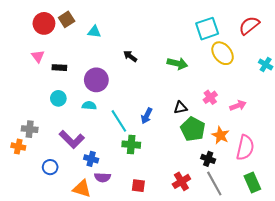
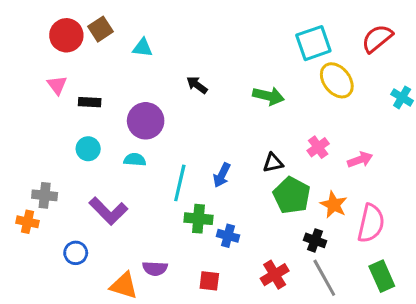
cyan line: (119, 121) -> (180, 183), turned 45
blue cross: (91, 159) -> (228, 236), moved

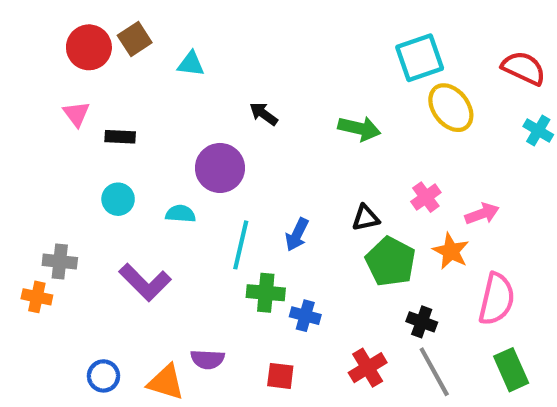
red semicircle: (377, 38) -> (524, 68), moved, turned 64
purple circle: (146, 121) -> (220, 168), moved
orange star: (334, 205) -> (451, 251), moved
blue circle: (76, 253) -> (103, 376), moved

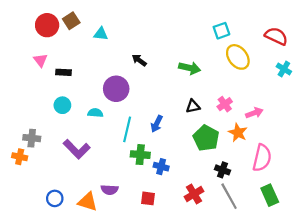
cyan square: (420, 58) -> (221, 31), size x0.7
black triangle: (366, 218) -> (193, 106), moved

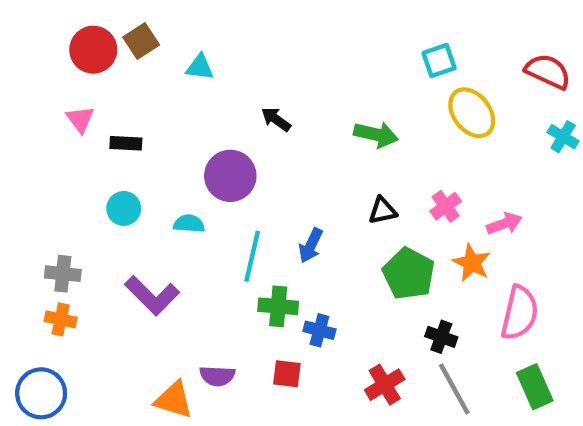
orange cross: (20, 157) -> (61, 319), moved
blue circle: (55, 198) -> (41, 393), moved, size x1.5
red square: (148, 198) -> (287, 374), moved

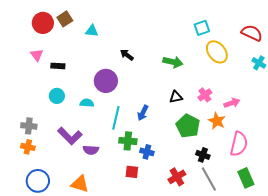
purple semicircle: (217, 376) -> (91, 150), moved
blue circle: (41, 393) -> (38, 181), moved

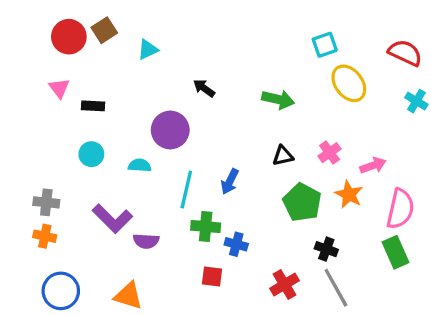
cyan triangle: (92, 31) -> (148, 50), turned -32
pink semicircle: (239, 144) -> (400, 209), moved
green rectangle: (246, 178) -> (395, 252), moved

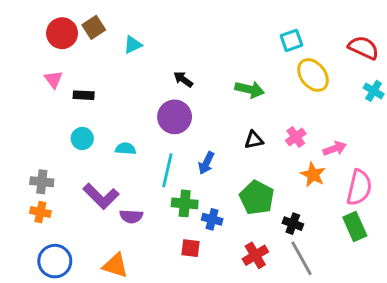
purple circle: (170, 130) -> (175, 117), moved
green pentagon: (302, 202) -> (257, 198), moved

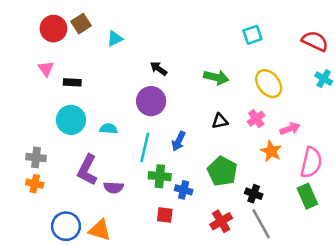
yellow ellipse: (313, 75) -> (269, 84), moved
cyan circle: (82, 138) -> (71, 120), size x1.5
purple L-shape: (101, 196) -> (87, 170), turned 72
blue circle: (55, 261) -> (66, 226), moved

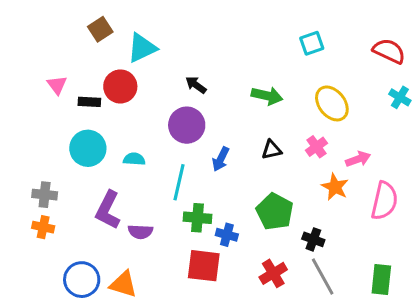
red circle: (53, 29) -> (120, 86), moved
cyan triangle: (115, 39) -> (142, 48), size x1.5
blue arrow: (179, 141) -> (221, 159), moved
green rectangle: (307, 196) -> (381, 280), moved, turned 30
red square: (165, 215) -> (204, 266), size x1.6

